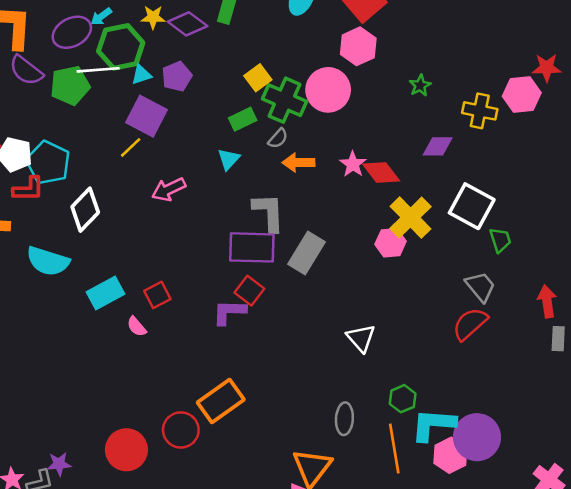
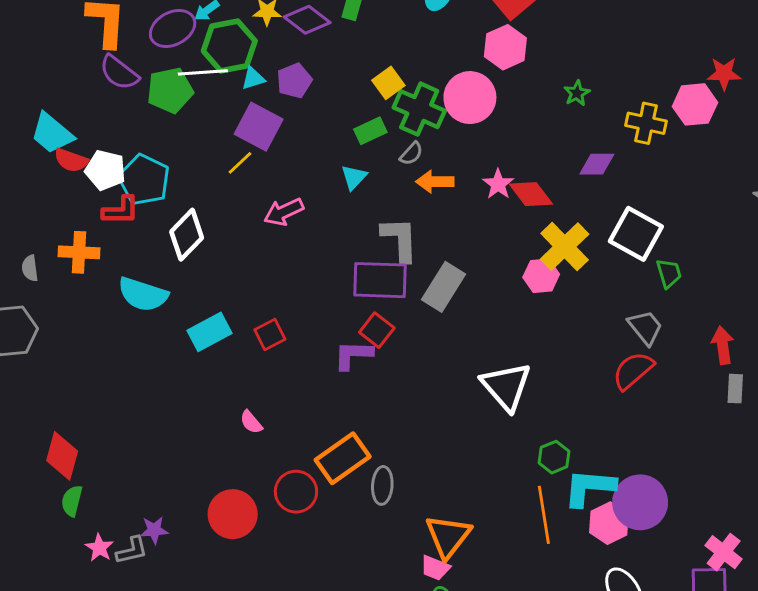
pink semicircle: (137, 327) -> (251, 422), moved
white triangle: (361, 338) -> (506, 386), size x1.5
gray ellipse: (344, 419) -> (382, 485), moved

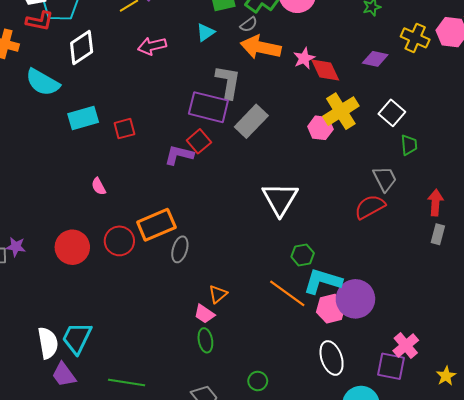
orange arrow: (435, 182) -> (261, 47), size x1.5
white square: (636, 234) -> (392, 113), size x0.7
orange line: (544, 515) -> (287, 293), turned -57
orange triangle: (448, 536) -> (218, 294), size x0.6

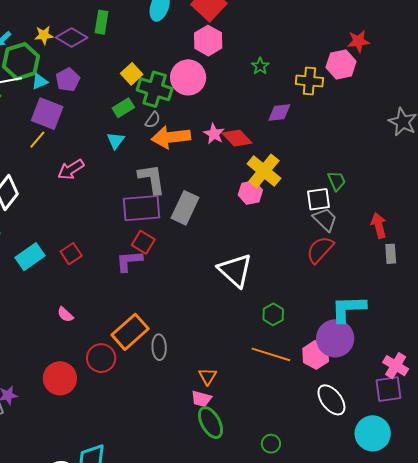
white square: (392, 113) -> (318, 199), moved, turned -30
cyan L-shape: (323, 281) -> (348, 309), moved
green ellipse: (205, 340) -> (211, 423), size x1.4

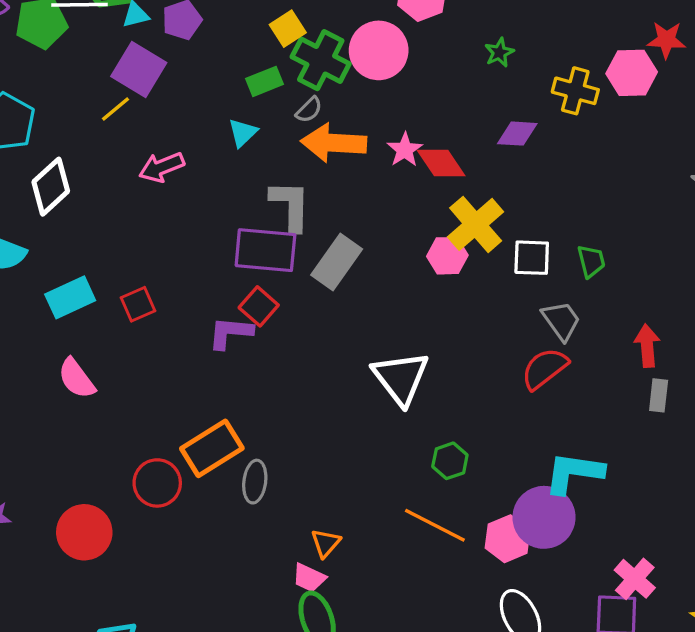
white square: (318, 199) -> (532, 258), moved
pink semicircle: (65, 315) -> (77, 378), moved, size x1.5
red circle: (60, 378) -> (84, 532), moved

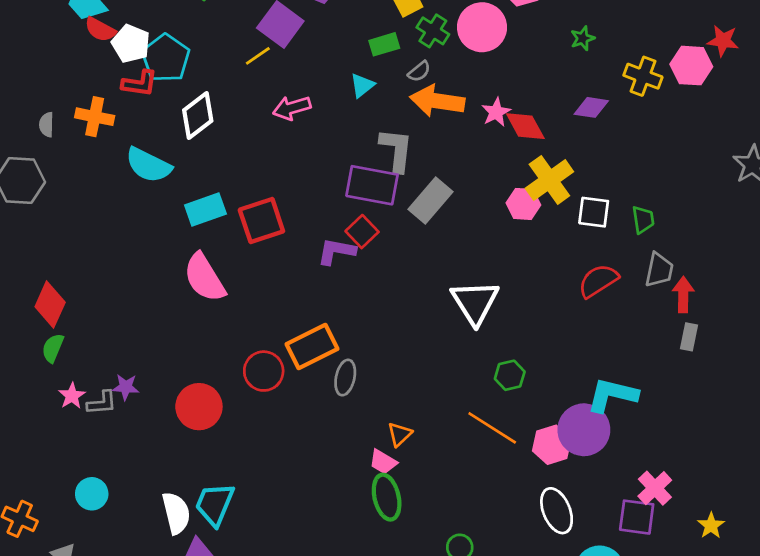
green cross: (321, 60) -> (433, 31), size x0.7
red square: (138, 304) -> (261, 220), size x1.6
gray trapezoid: (561, 321) -> (659, 270), moved, turned 42
red semicircle: (545, 369) -> (598, 281), moved
pink semicircle: (77, 378) -> (204, 278), size x1.4

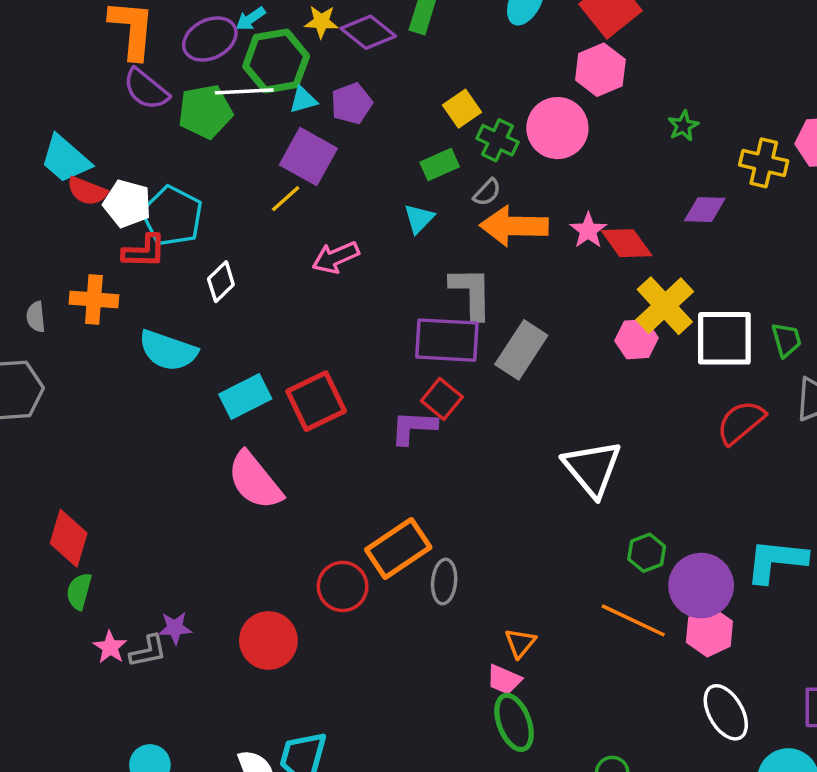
white diamond: (198, 115) -> (221, 282), size x0.7
white square: (594, 212) -> (724, 338), size x1.5
purple circle: (584, 430) -> (701, 586), moved

